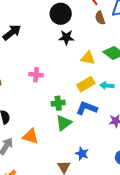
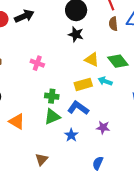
cyan arrow: (107, 86) -> (105, 81), moved
blue star: (82, 154) -> (71, 135), moved

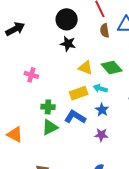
blue star: (71, 135) -> (102, 110), moved

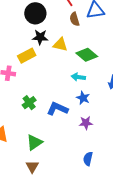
yellow triangle: (85, 68) -> (60, 45), moved
yellow rectangle: (79, 93) -> (27, 56), moved
green cross: (48, 107) -> (29, 103), turned -32
green triangle: (50, 127) -> (34, 142), moved

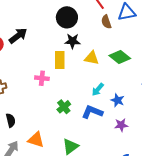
yellow triangle: (60, 45) -> (92, 58), moved
yellow rectangle: (27, 56) -> (60, 60), turned -60
cyan arrow: (78, 77) -> (98, 90), moved, turned -56

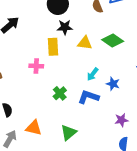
purple star: (121, 125) -> (121, 120), moved

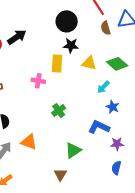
cyan arrow: (93, 74) -> (103, 87), moved
blue L-shape: (88, 97) -> (99, 127), moved
green triangle: (69, 133) -> (73, 150), moved

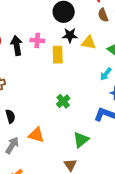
black arrow: (17, 37) -> (17, 45), moved, turned -60
yellow triangle: (89, 63) -> (89, 43), moved
pink cross: (38, 81) -> (37, 40), moved

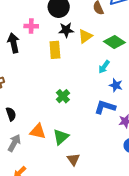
pink cross: (37, 40) -> (31, 26), moved
yellow triangle: (89, 43) -> (85, 36), turned -42
green triangle: (81, 140) -> (61, 137), moved

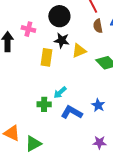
cyan arrow: (104, 67) -> (60, 92), moved
green cross: (63, 96) -> (44, 104), turned 32
blue L-shape: (105, 107) -> (72, 112), moved

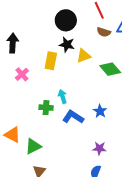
brown semicircle: (98, 26) -> (104, 32), turned -64
pink cross: (28, 29) -> (22, 74), moved, turned 32
cyan arrow: (60, 92) -> (63, 96), turned 112

